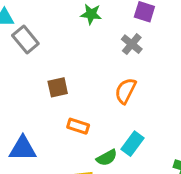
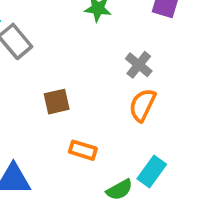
gray cross: (132, 44) -> (139, 65), moved

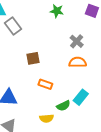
orange semicircle: (142, 105) -> (78, 62), turned 60

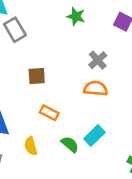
green semicircle: (63, 106) -> (70, 144), turned -120
yellow semicircle: (47, 118) -> (31, 146), moved, turned 72

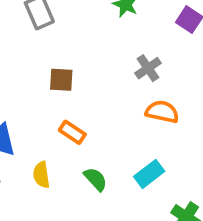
orange semicircle: (96, 88) -> (162, 112), moved
cyan rectangle: (94, 136) -> (149, 174), moved

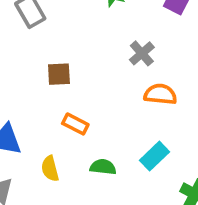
green semicircle: (96, 179) -> (103, 167), turned -35

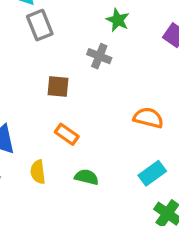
gray cross: (142, 53) -> (99, 56), moved, turned -35
cyan rectangle: (154, 156) -> (152, 173), moved

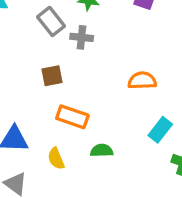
gray rectangle: (40, 25) -> (51, 21), moved
orange rectangle: (67, 134) -> (72, 117), size x1.4

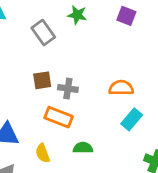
gray cross: (82, 37) -> (68, 88), moved
cyan rectangle: (160, 130) -> (132, 119), moved

